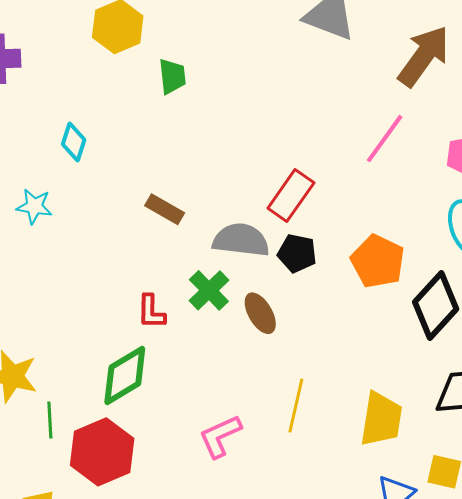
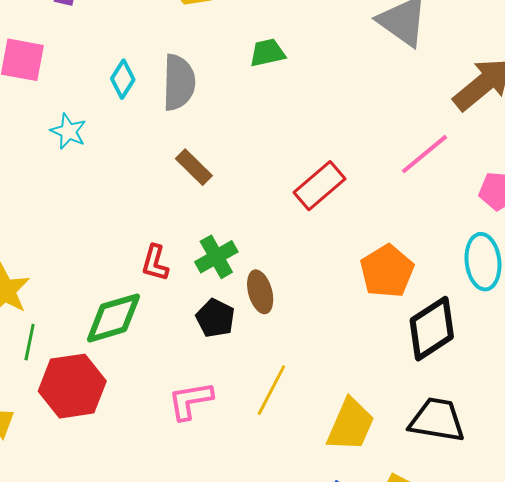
green trapezoid: (172, 76) -> (267, 53), moved, turned -111
gray semicircle: (241, 240) -> (179, 82), moved, turned 70
black pentagon: (297, 253) -> (215, 318), moved

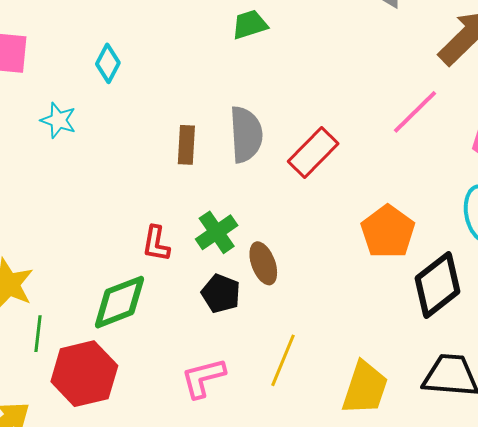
gray semicircle: (179, 82) -> (246, 134), moved
brown rectangle: (194, 167) -> (186, 145), turned 54

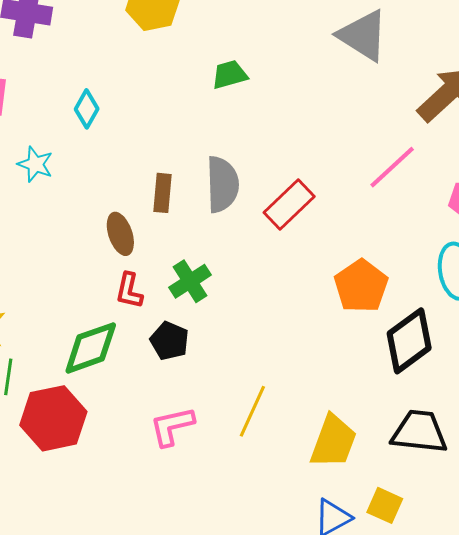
brown ellipse: (263, 263) -> (120, 234), moved
black pentagon: (221, 294) -> (169, 341), moved

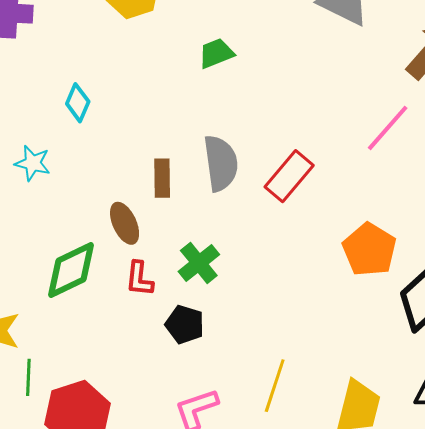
green diamond: (91, 348) -> (71, 270), moved

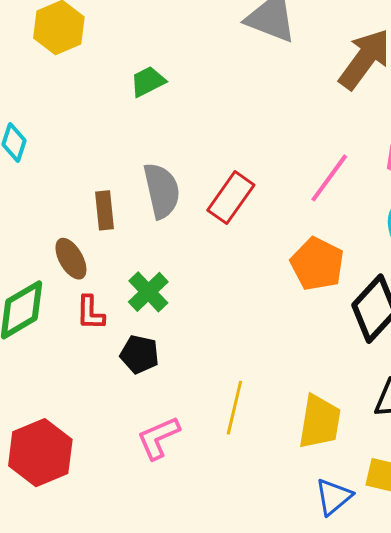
pink line: (388, 128) -> (329, 178), moved

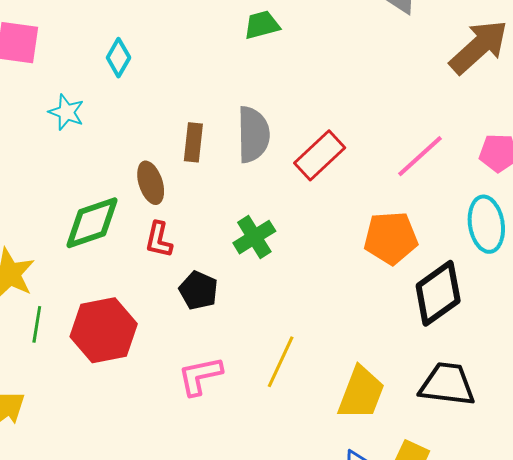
orange pentagon: (317, 264) -> (391, 238), turned 30
green cross: (148, 292) -> (254, 237), moved
red hexagon: (40, 453) -> (104, 330), moved

